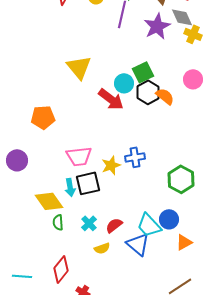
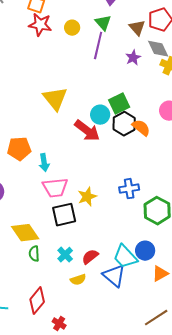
purple star: (157, 26) -> (133, 58), size x0.6
blue cross: (135, 157) -> (129, 189), moved
cyan arrow: (70, 187) -> (44, 163), moved

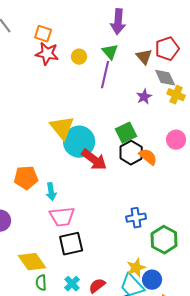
purple star: (133, 58) -> (144, 97), moved
cyan circle: (100, 115) -> (79, 142), moved, size x1.6
yellow star: (87, 197) -> (136, 268), moved

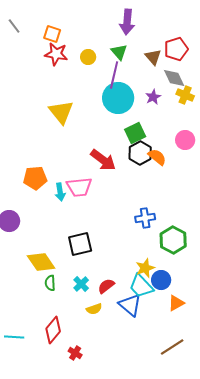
yellow triangle: (62, 128) -> (61, 112), moved
cyan circle: (79, 142) -> (118, 98), moved
pink trapezoid: (62, 217) -> (79, 187), moved

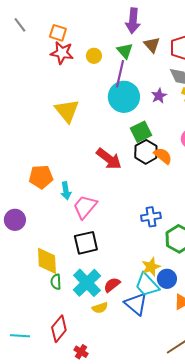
brown triangle: (153, 57) -> (152, 45), moved
pink trapezoid: (79, 187) -> (85, 207), moved, turned 136
yellow diamond: (41, 262) -> (47, 261), turned 32
cyan cross: (81, 284) -> (87, 283), size x1.8

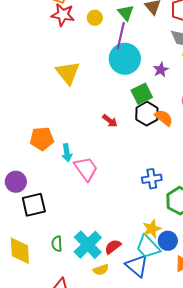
purple star: (159, 96) -> (161, 70), moved
red arrow: (109, 159) -> (110, 121), size x0.6
pink trapezoid: (85, 207) -> (86, 169), turned 104
black square: (86, 243) -> (34, 205), moved
yellow diamond: (47, 261) -> (20, 251), moved

